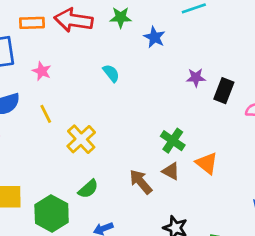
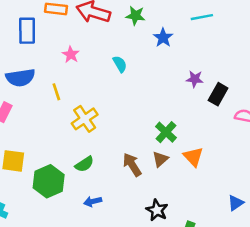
pink star: (42, 71) -> (71, 55), moved
brown triangle: (171, 171) -> (160, 159), turned 42

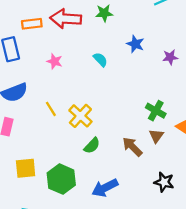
blue star: (163, 38) -> (135, 44), moved
yellow line: (56, 92) -> (51, 109), moved
green semicircle: (84, 164) -> (92, 146), moved
blue arrow: (93, 201) -> (105, 188), size x1.6

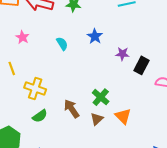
yellow line: (51, 109) -> (12, 68), moved
yellow cross: (80, 116) -> (35, 88), turned -35
brown arrow: (132, 147) -> (72, 109), moved

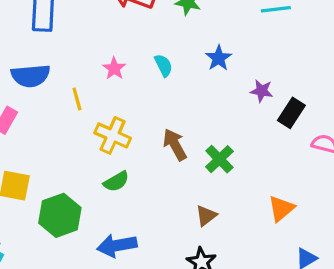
pink star: (22, 37) -> (114, 68), moved
brown arrow: (72, 109) -> (175, 145), moved
orange triangle: (123, 116) -> (281, 209), moved, turned 30
brown triangle: (97, 119) -> (206, 216), moved

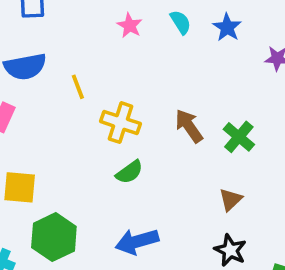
cyan semicircle: (163, 65) -> (180, 22), moved
pink star: (114, 68) -> (130, 26), moved
green hexagon: (60, 215) -> (54, 237), moved

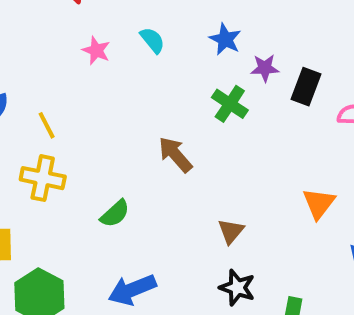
blue star: (227, 27) -> (225, 39), moved
yellow cross: (120, 123) -> (43, 178), moved
green cross: (239, 137) -> (230, 104), moved

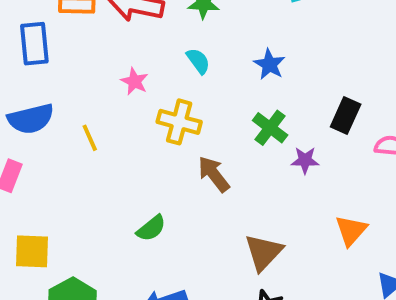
pink star: (96, 51) -> (134, 81), moved
purple star: (265, 68) -> (305, 160), moved
yellow cross: (43, 178) -> (179, 122), moved
brown triangle: (231, 231) -> (264, 252), size x1.5

